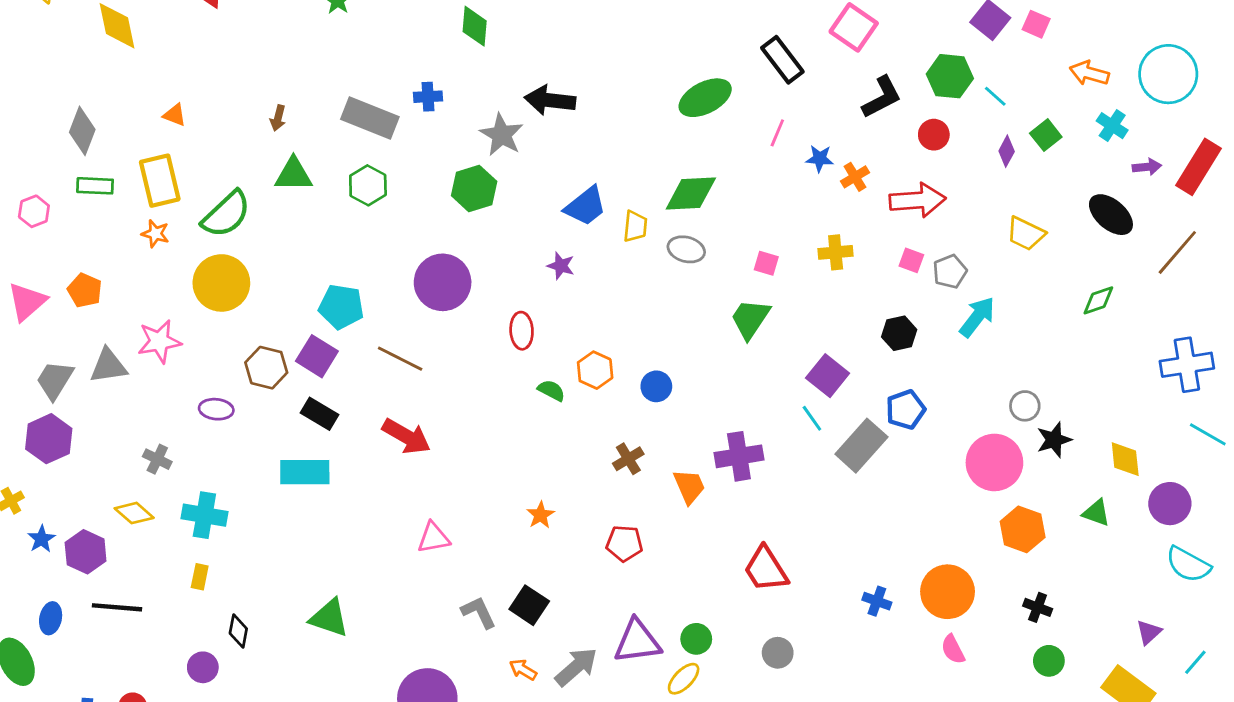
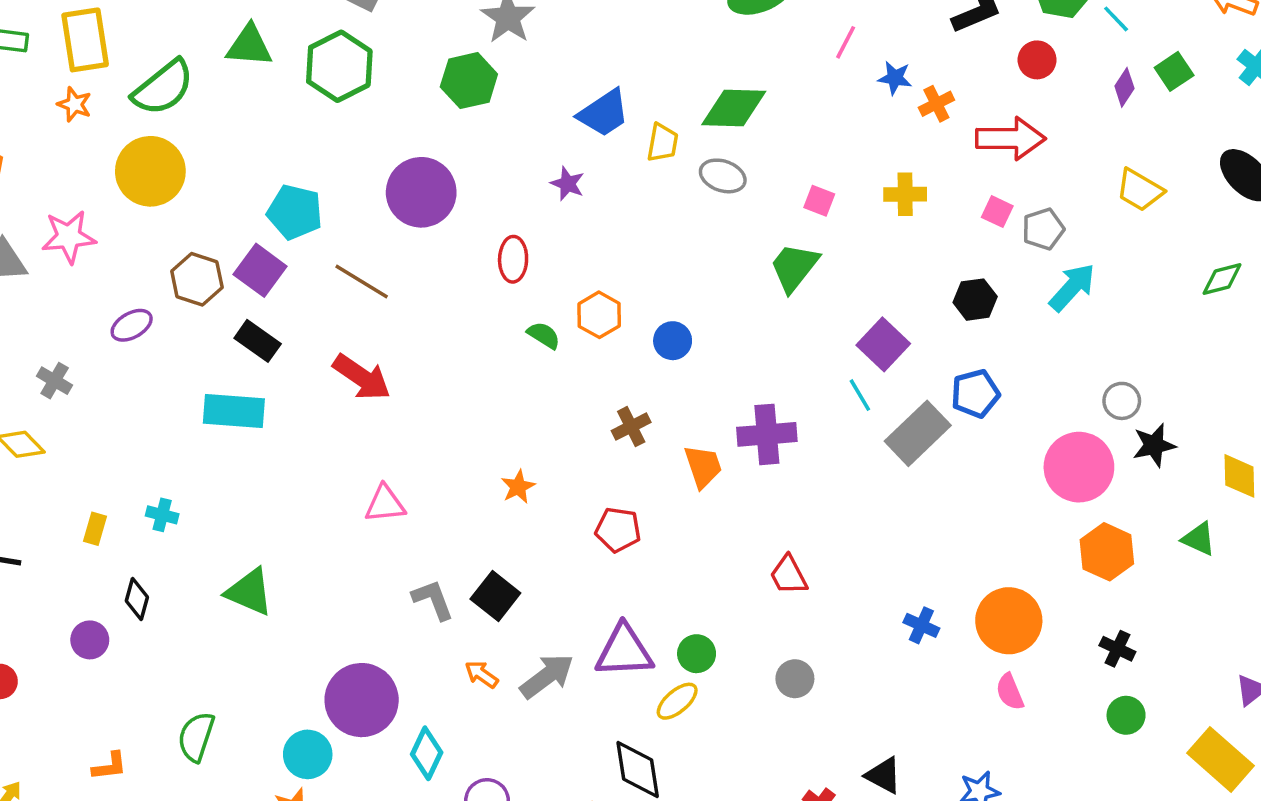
green hexagon: (368, 185) -> (339, 66), size x1.4
purple ellipse: (216, 409) -> (132, 325), turned -40
cyan cross: (204, 515) -> (162, 515), moved, size x0.6
red trapezoid: (766, 569) -> (789, 575), size x0.7

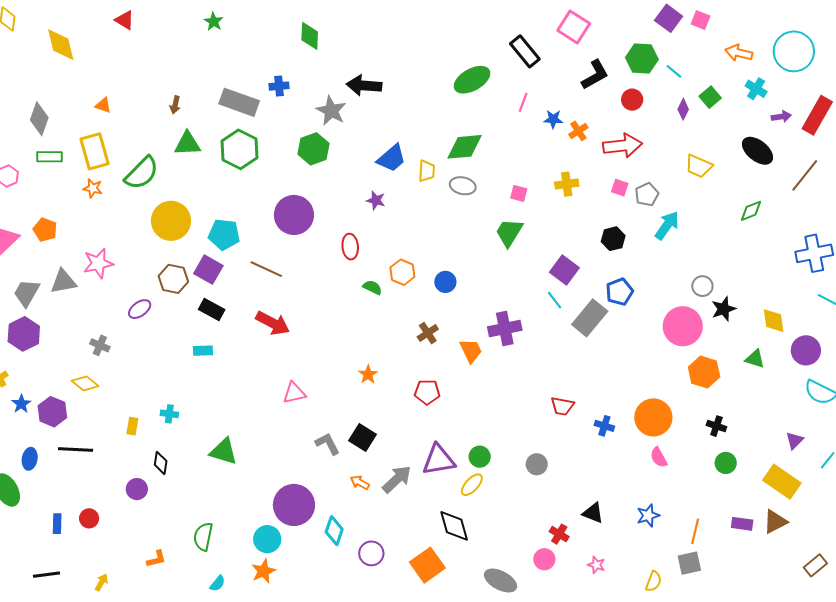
yellow circle: (150, 171) -> (171, 221), moved
cyan rectangle: (234, 411) -> (203, 351), size x0.6
red trapezoid: (789, 575) -> (562, 406), moved, turned -45

